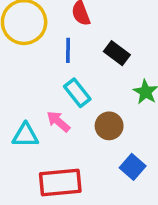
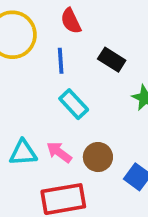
pink arrow: (58, 121) -> (59, 152), moved
brown circle: (109, 126) -> (98, 157), moved

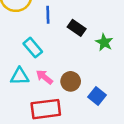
black rectangle: (112, 60) -> (77, 28), moved
cyan rectangle: (74, 104) -> (33, 48), moved

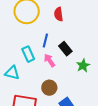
blue line: (48, 15) -> (45, 41), moved
pink arrow: (44, 77) -> (49, 60), moved

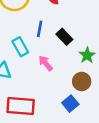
pink arrow: (49, 60) -> (46, 63), moved
brown circle: (49, 88) -> (82, 81), moved

